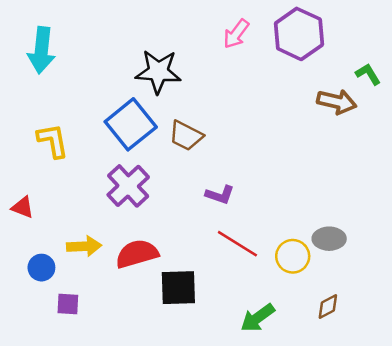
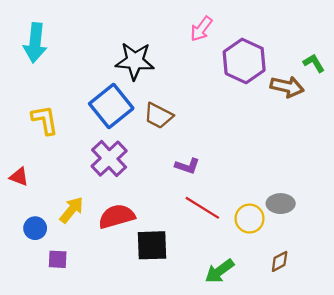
purple hexagon: (299, 34) -> (244, 61), moved
yellow arrow: (84, 246) -> (72, 210), turned -48

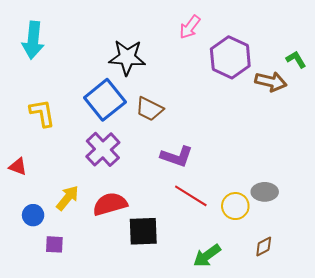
purple L-shape: (187, 166) -> (177, 156), size x1.4

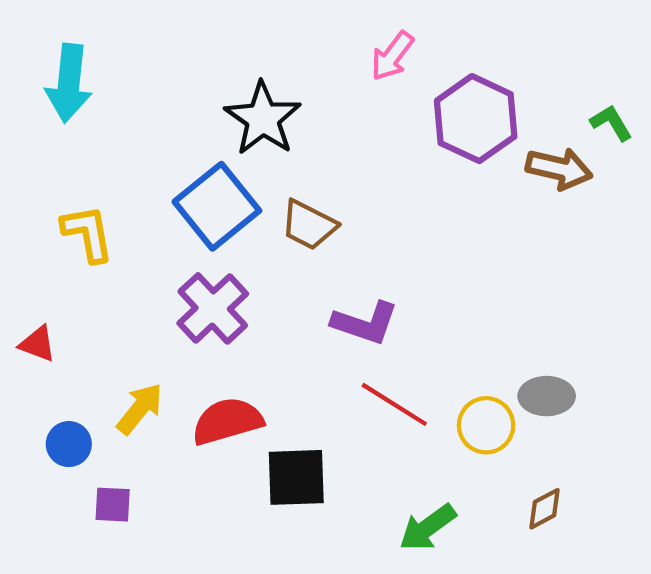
black star: (127, 57) -> (263, 119), turned 30

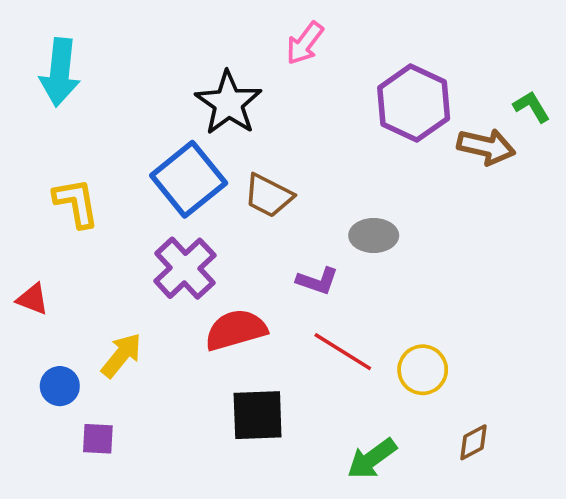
pink arrow: (392, 56) -> (305, 43), moved
purple L-shape: (365, 323) -> (317, 281), size x0.7
gray ellipse: (547, 396) -> (374, 235), moved
red semicircle: (227, 421) -> (236, 330), moved

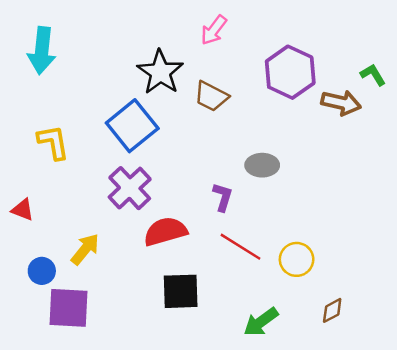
brown trapezoid: (268, 196) -> (211, 96), moved
purple L-shape: (317, 281) -> (223, 197), turned -92
purple square: (98, 439) -> (69, 308), size x1.8

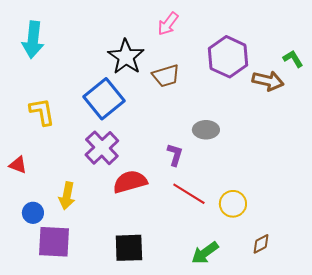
brown trapezoid: (211, 96) -> (166, 76), turned -44
yellow arrow: (85, 249) -> (67, 196), turned 152
black square: (181, 291) -> (129, 248), moved

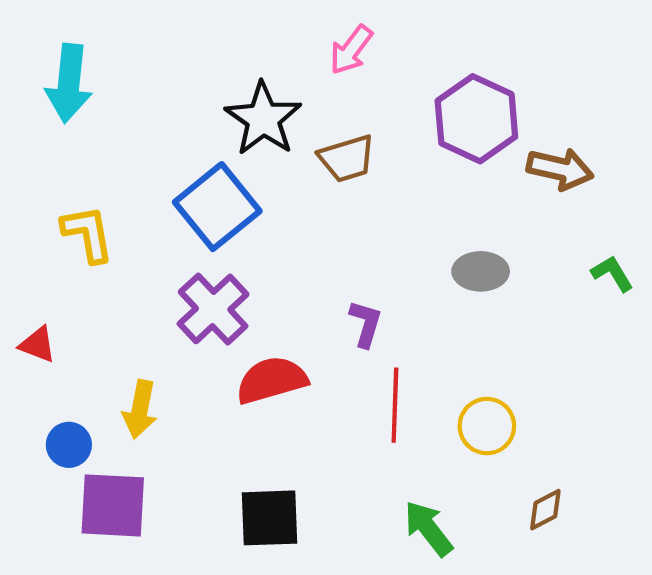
green L-shape: (293, 59) -> (612, 273), moved
gray ellipse: (206, 130) -> (481, 271), moved
red line: (189, 194) -> (395, 405), turned 60
green arrow: (205, 253) -> (428, 528), turned 88

